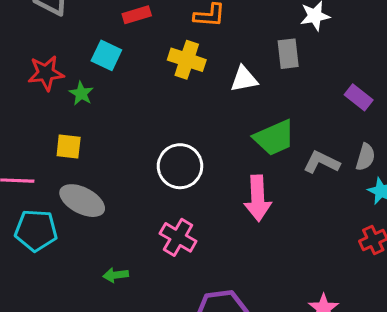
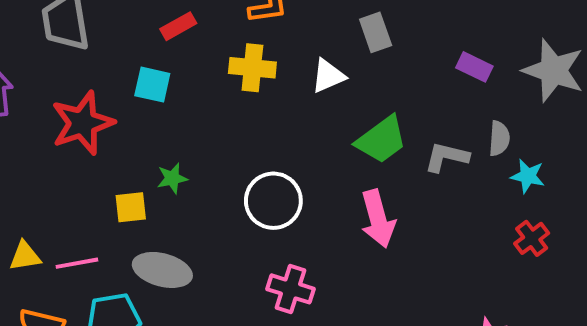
red star: (46, 73) -> (83, 123), size x1.4
green star: (81, 93) -> (172, 178), moved, turned -30

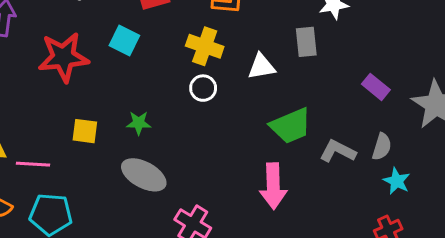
green star: (172, 178) -> (139, 123), moved
white circle: (273, 201) -> (203, 88), moved, size x0.6
gray ellipse: (162, 270) -> (144, 175), moved

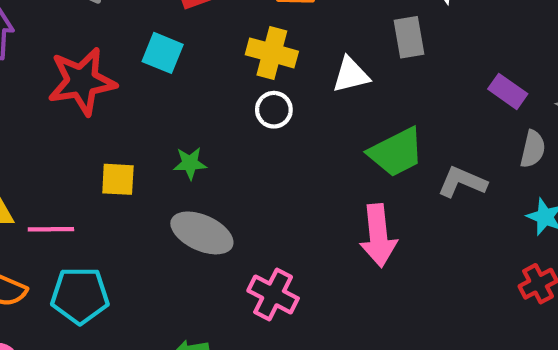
gray semicircle: (382, 147) -> (533, 149), moved

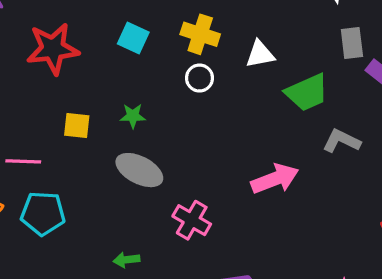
gray rectangle: (409, 37) -> (352, 43), moved
cyan square: (163, 53) -> (133, 38), moved
green trapezoid: (396, 152) -> (307, 92), moved
pink arrow: (378, 236) -> (275, 179), turned -108

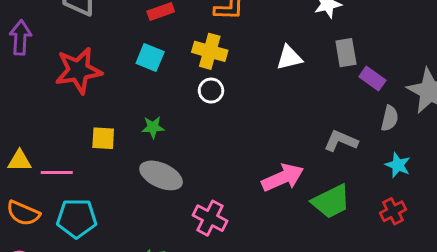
white triangle: (260, 54) -> (289, 58), moved
green trapezoid: (307, 92) -> (331, 201), moved

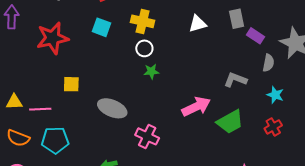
green star: (153, 127) -> (151, 71), moved

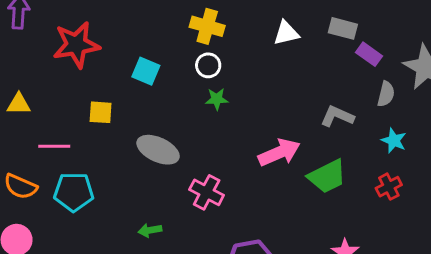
gray rectangle: (237, 19) -> (343, 28), turned -66
cyan square: (102, 27) -> (146, 71), moved
yellow triangle: (14, 102) -> (19, 104), moved

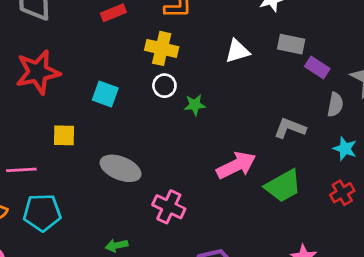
green star: (217, 99) -> (195, 105), moved

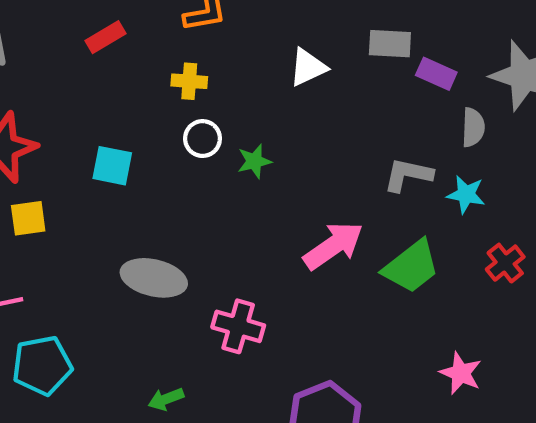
yellow cross: (162, 48) -> (189, 81), size x0.7
yellow square: (64, 135) -> (28, 218), moved
cyan star: (345, 149) -> (466, 194), moved

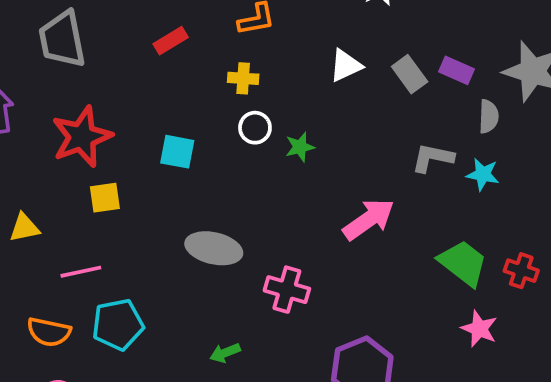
gray rectangle: (390, 44) -> (410, 74), moved, turned 51
red cross: (505, 263) -> (521, 271), moved, turned -32
green trapezoid: (411, 267) -> (463, 263), moved, turned -104

